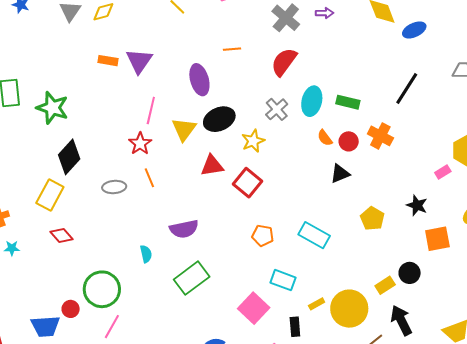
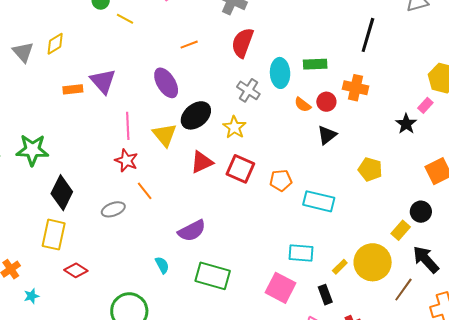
black star: (417, 205) -> (406, 124), moved, turned 30
orange pentagon: (263, 236) -> (281, 180), moved
green rectangle: (192, 278) -> (213, 276), turned 68

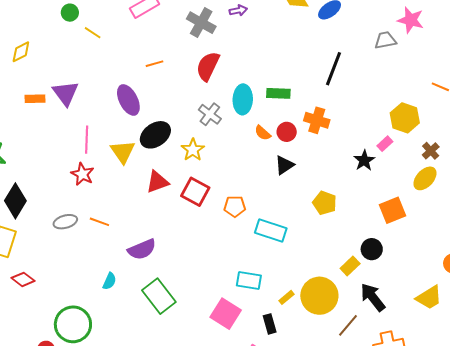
orange line: (145, 191) -> (99, 222), moved, turned -36
cyan semicircle: (162, 265) -> (109, 281), turned 48
green rectangle: (213, 276) -> (159, 296), turned 32

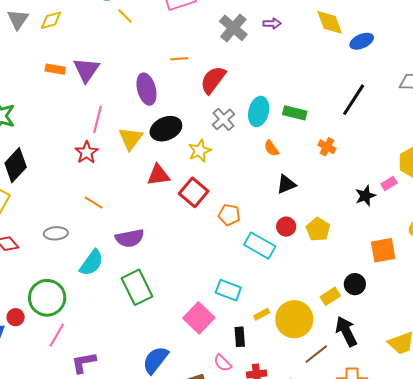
red semicircle: (208, 66) -> (213, 80), moved
orange cross: (317, 120) -> (327, 147), size x0.7
red circle: (287, 132) -> (286, 227), moved
gray ellipse: (65, 222) -> (56, 233), moved
cyan semicircle: (109, 281) -> (92, 263), size x1.6

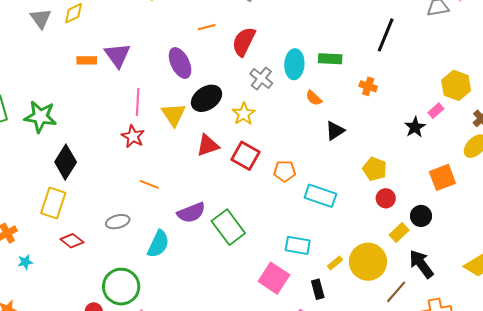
red circle: (286, 227) -> (386, 198), moved
green rectangle: (137, 287) -> (228, 227), moved

